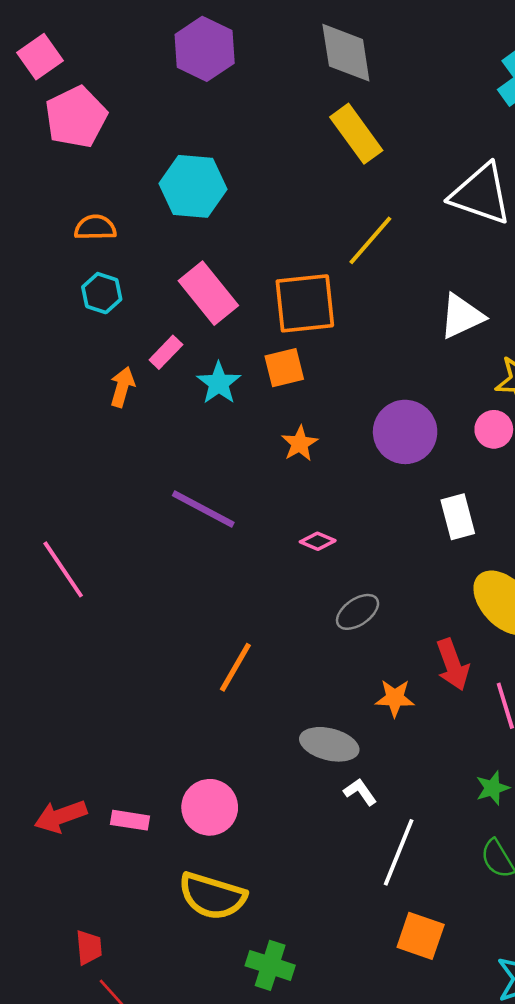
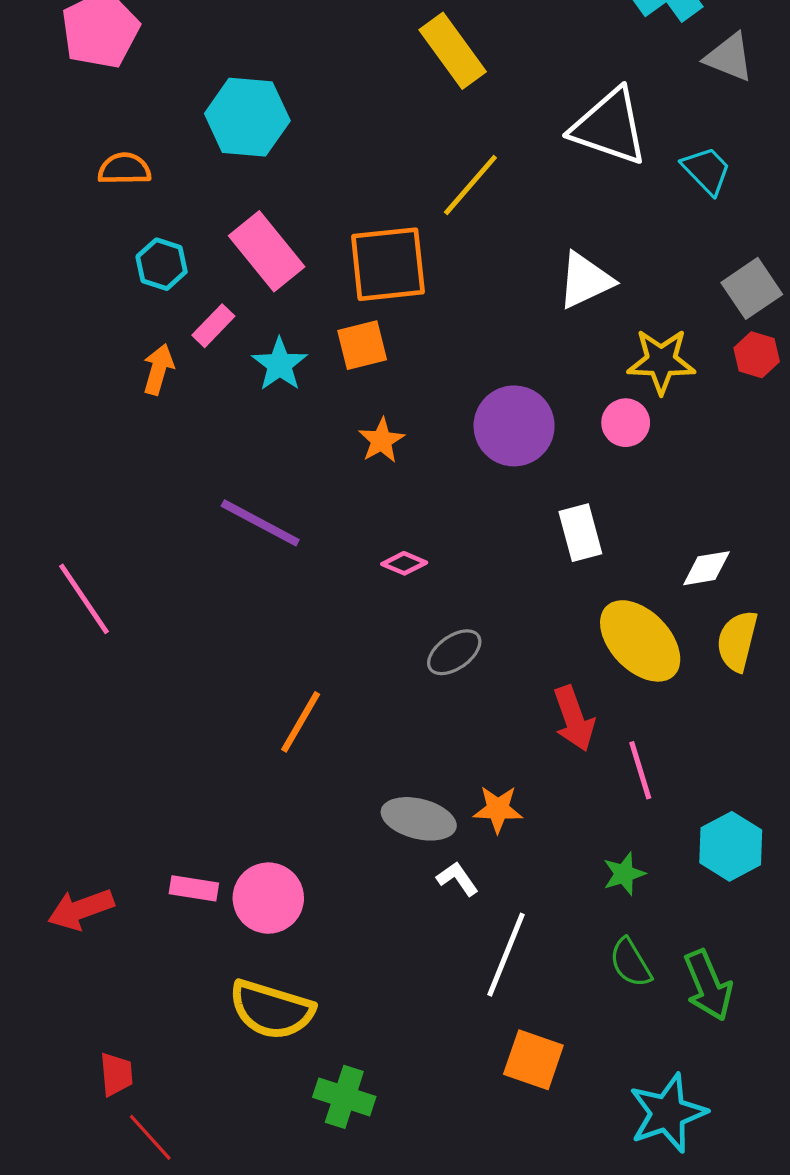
cyan hexagon: (102, 293) -> (162, 264), moved
orange star: (395, 698) -> (498, 809), moved
pink rectangle: (130, 820) -> (194, 888), moved

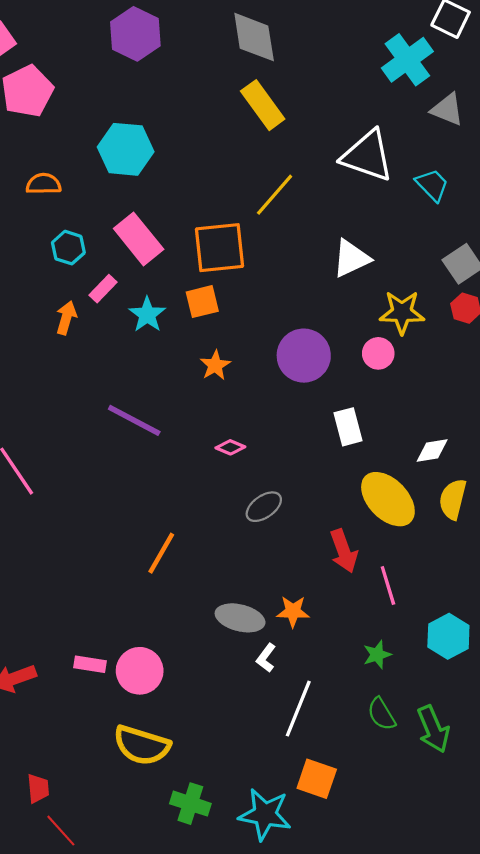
white L-shape: (457, 879) -> (266, 658), turned -108
cyan star: (668, 1113) -> (265, 814), moved, turned 30

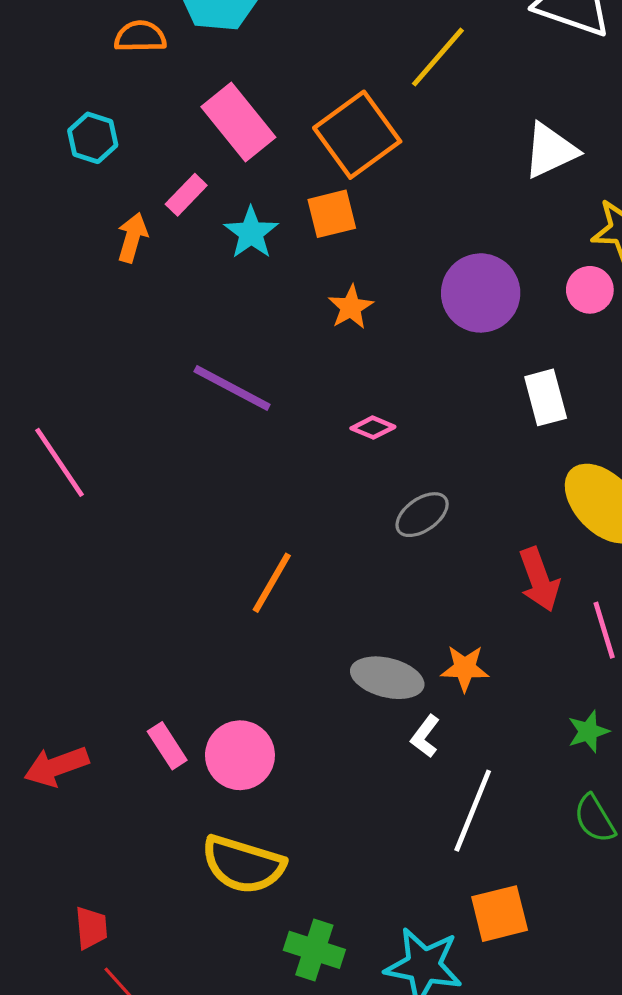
orange semicircle: (44, 184) -> (140, 37), moved
cyan hexagon: (68, 248) -> (93, 138), moved
orange square: (220, 248) -> (357, 135), turned -30
pink rectangle: (90, 664) -> (167, 746), turned 48
orange square: (317, 779) -> (500, 914), turned -33

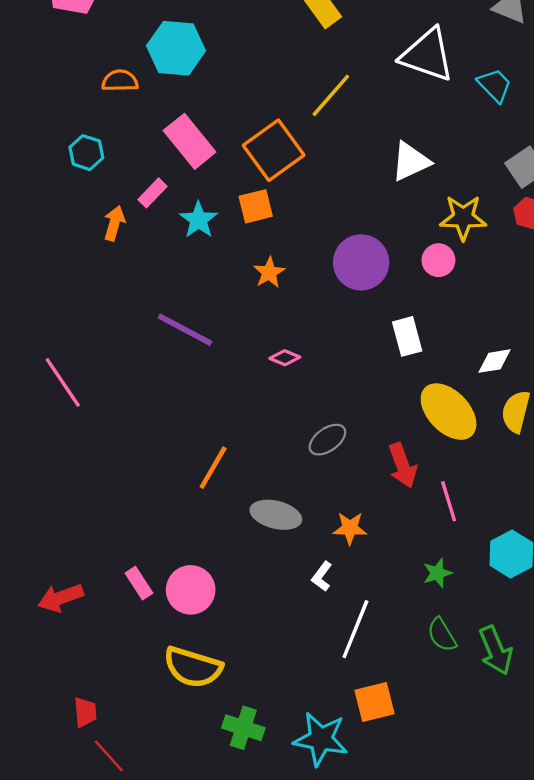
gray ellipse: (422, 515) -> (327, 440), moved
gray ellipse: (387, 678) -> (276, 515), moved

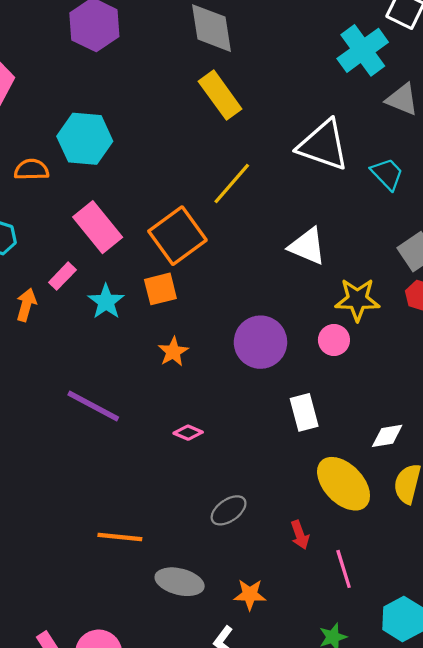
white triangle: (410, 161) -> (307, 246), turned 48
red arrow: (403, 465) -> (300, 535), size x0.7
orange line: (213, 468) -> (120, 537), turned 66

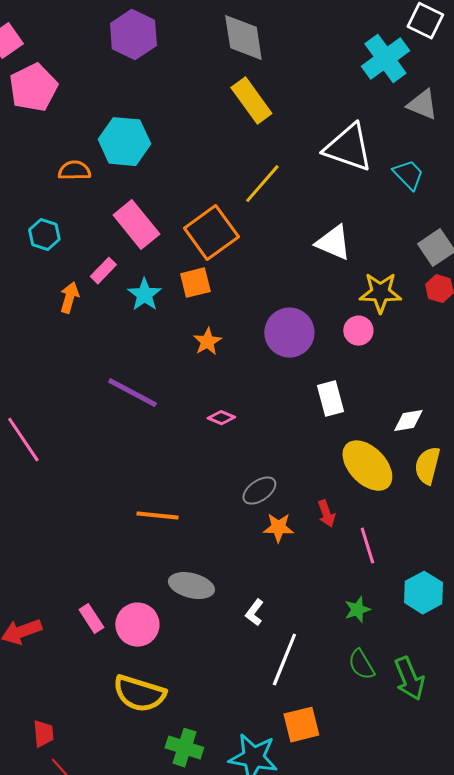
gray ellipse: (180, 582) -> (191, 586), moved
orange star: (250, 594) -> (278, 528), moved

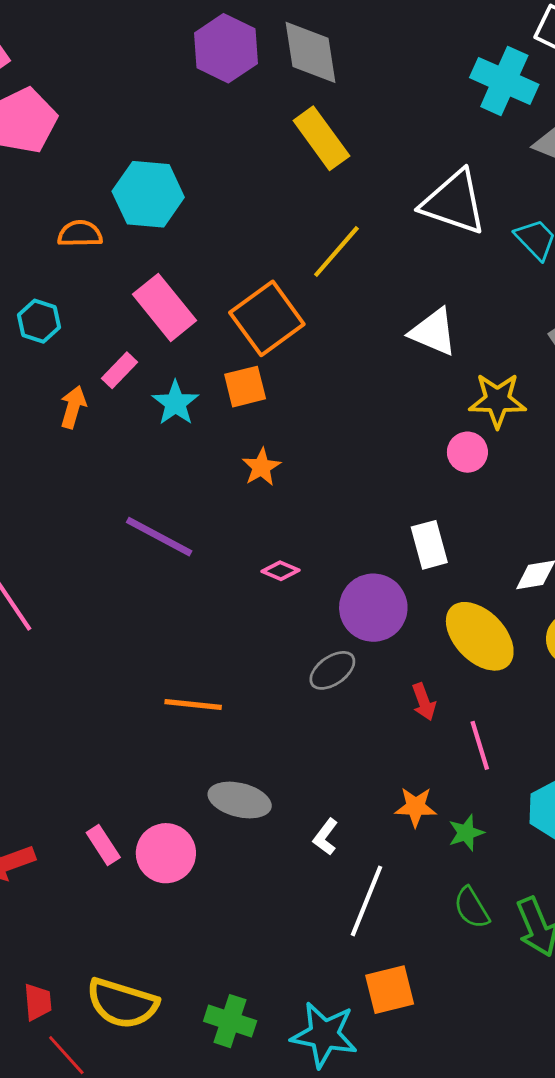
purple hexagon: (133, 35) -> (226, 48), moved
cyan cross: (385, 59) -> (504, 81), turned -30
purple circle: (289, 333) -> (373, 608), moved
orange star: (278, 528) -> (416, 807), moved
yellow semicircle: (139, 694) -> (122, 1003), moved

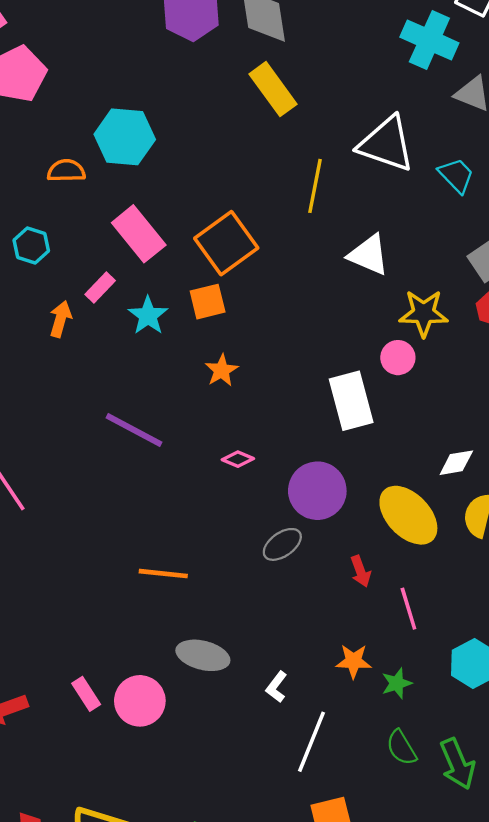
yellow line: (336, 252) -> (315, 186), moved, turned -30
white rectangle: (429, 545) -> (351, 401), moved, size x1.4

